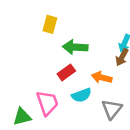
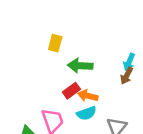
orange arrow: (102, 78) -> (88, 96), moved

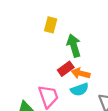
green arrow: (80, 66) -> (74, 46), turned 70

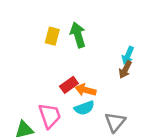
green arrow: (74, 46) -> (78, 35), moved

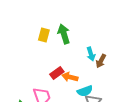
cyan arrow: (128, 55) -> (91, 54), moved, turned -40
cyan semicircle: (84, 108) -> (85, 91), moved

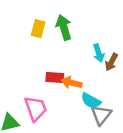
red rectangle: (57, 73) -> (55, 78), turned 40
cyan semicircle: (85, 91) -> (91, 101), turned 49

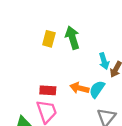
red rectangle: (55, 78) -> (48, 90), moved
cyan semicircle: (91, 101) -> (97, 89), moved, turned 96

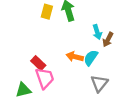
red rectangle: (48, 90) -> (38, 63), moved, turned 40

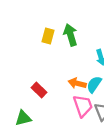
pink trapezoid: (45, 78) -> (83, 106), moved

